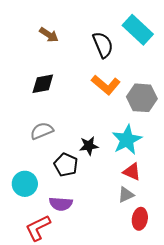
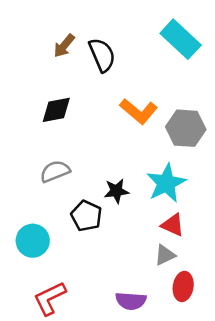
brown arrow: (49, 35) -> (64, 46), turned 96
black semicircle: (103, 45) -> (102, 55), moved
purple semicircle: (61, 204) -> (131, 301), moved

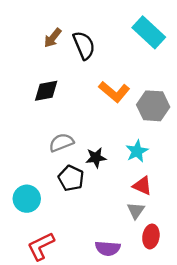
gray semicircle: (55, 171) -> (61, 143), moved
cyan star: (166, 183) -> (137, 151), size x0.7
gray triangle: (165, 255) -> (136, 211), turned -30

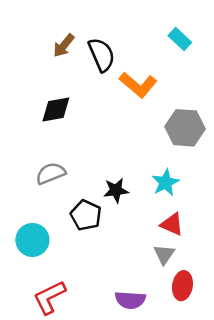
cyan rectangle: (149, 32) -> (180, 39), size x0.6
orange L-shape: (114, 92) -> (138, 85), moved
gray semicircle: (61, 143) -> (51, 173), moved

